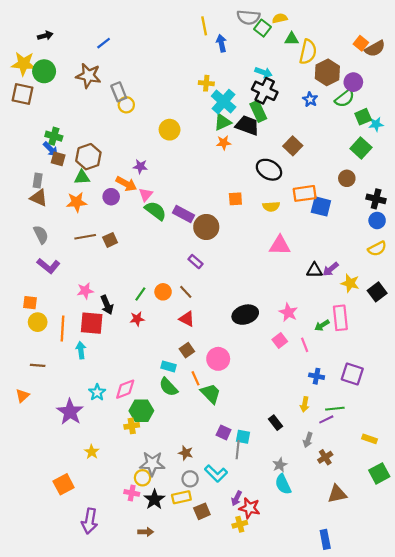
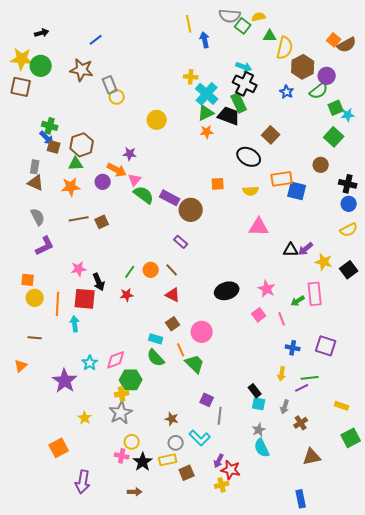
purple L-shape: (48, 266) -> (45, 246), turned -65
cyan square: (243, 437) -> (259, 404), moved
gray star: (152, 464) -> (121, 413), moved, turned -30

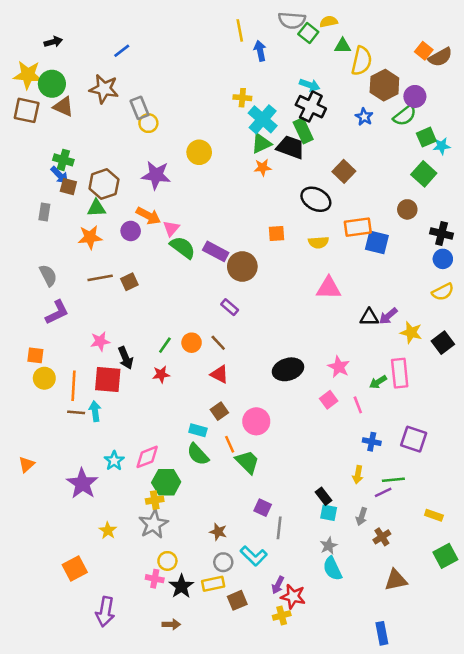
purple star: (130, 154) -> (156, 175), moved, size x1.6
brown triangle: (36, 183) -> (63, 107), moved
brown line: (35, 338) -> (76, 412), moved

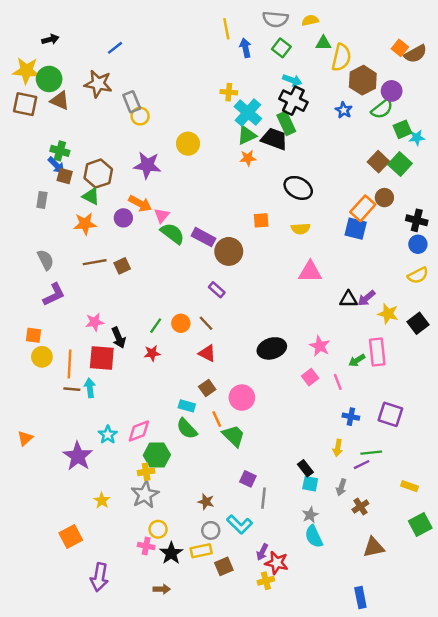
green square: (308, 33) -> (281, 48), moved
brown square: (344, 171) -> (378, 162), moved
green triangle: (96, 208) -> (91, 196), turned 30
orange rectangle: (358, 227) -> (363, 208), moved, turned -40

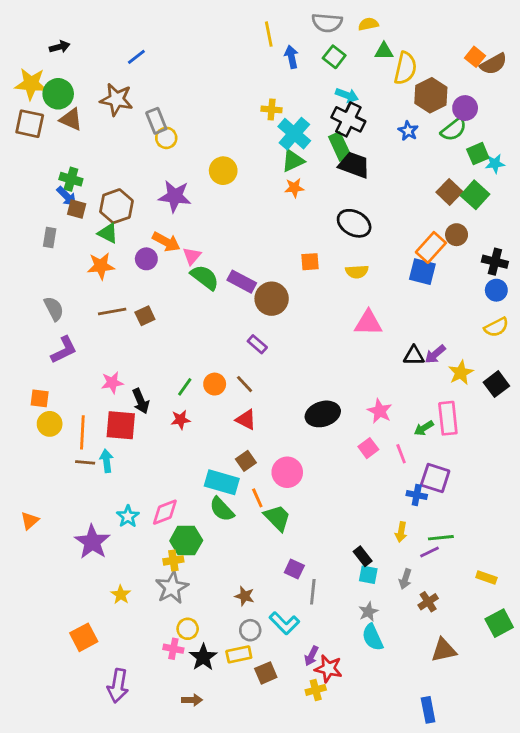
black trapezoid: (274, 139) -> (354, 165), moved
yellow star: (388, 314) -> (461, 373), turned 30
cyan rectangle: (187, 406) -> (222, 482), size x1.6
purple square: (390, 414) -> (435, 478), moved

